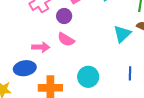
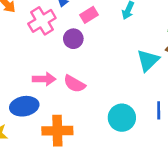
pink semicircle: (66, 39) -> (74, 84), moved
cyan circle: (88, 77) -> (122, 118), moved

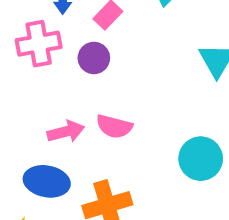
pink cross: (42, 21) -> (39, 44), turned 36
blue ellipse: (24, 106) -> (47, 181), turned 36

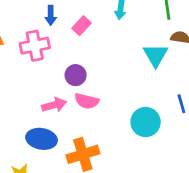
purple circle: (94, 58) -> (76, 75), moved

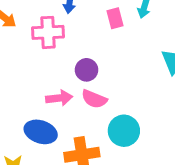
pink rectangle: (81, 26) -> (115, 18), moved, turned -66
cyan circle: (146, 122) -> (124, 131), moved

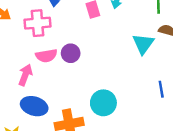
pink arrow: (59, 98) -> (25, 75), moved, turned -60
pink semicircle: (94, 99) -> (46, 56), moved, turned -30

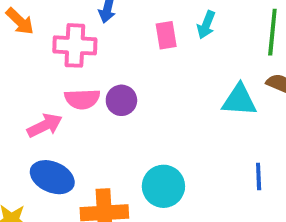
cyan triangle: (143, 44) -> (239, 100), turned 50
pink arrow: (25, 75) -> (45, 125), turned 35

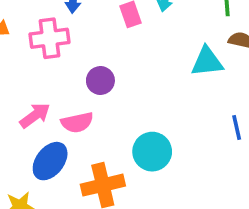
pink semicircle: (82, 99) -> (77, 122), moved
blue ellipse: (52, 177) -> (50, 161), turned -66

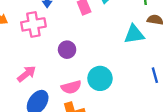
pink semicircle: (77, 122) -> (71, 87), moved
cyan circle: (152, 152) -> (100, 78), moved

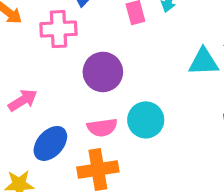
purple circle: (67, 50) -> (103, 72), size x1.5
pink arrow: (27, 74) -> (23, 100), moved

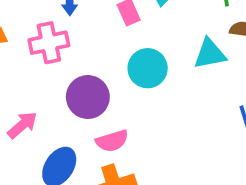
purple circle: (103, 72) -> (88, 97), moved
cyan circle: (146, 120) -> (148, 68), moved

